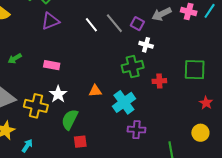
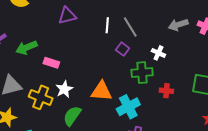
purple square: (137, 24) -> (123, 49), moved
white line: (91, 25) -> (107, 25), turned 35
green arrow: (15, 58) -> (27, 48), size x1.5
pink rectangle: (52, 65) -> (51, 63), moved
orange triangle: (95, 91) -> (101, 91), size x1.6

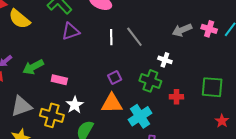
purple square: (123, 49) -> (115, 78), moved, turned 32
green cross: (142, 73) -> (150, 81), turned 30

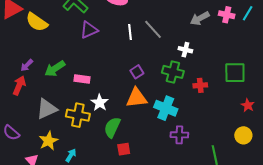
cyan cross: (140, 116) -> (166, 108), turned -30

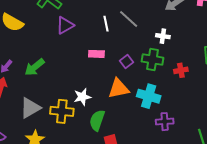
purple square: (137, 72) -> (127, 62), moved
pink rectangle: (82, 79) -> (96, 54), moved
white star: (100, 103) -> (82, 97), turned 30

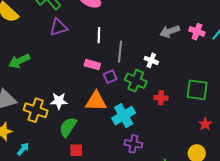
gray line: (129, 19) -> (120, 52), moved, turned 40
pink rectangle: (96, 54) -> (92, 65), moved
cyan cross: (149, 96) -> (124, 116), turned 30

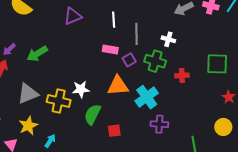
red square: (76, 150) -> (114, 131), moved

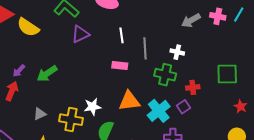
purple square: (129, 60) -> (184, 107), moved
gray triangle: (28, 94) -> (40, 114), size x0.6

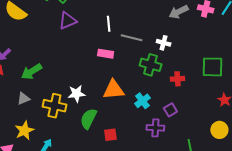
gray line: (145, 48) -> (132, 38), turned -75
green arrow: (47, 74) -> (32, 72), moved
purple square: (184, 107) -> (170, 110), moved
cyan cross: (159, 111) -> (142, 101), size x0.7

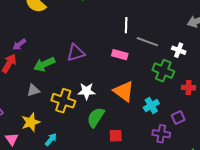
purple triangle: (68, 21) -> (76, 53), moved
orange triangle: (113, 90) -> (124, 91), turned 35

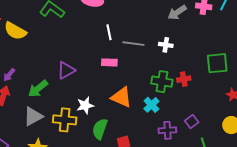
green cross: (163, 71) -> (162, 82), moved
gray triangle: (33, 90) -> (33, 116), size x1.5
purple square: (178, 118) -> (192, 121), moved

